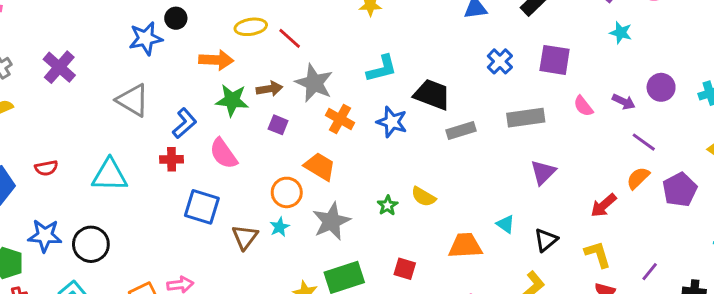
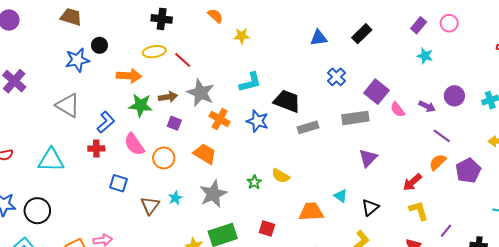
purple square: (555, 60) -> (376, 92), moved, turned 30
orange circle: (287, 192) -> (164, 158), moved
blue square: (202, 207) -> (118, 183), size x0.7
yellow L-shape: (598, 254) -> (419, 211), moved

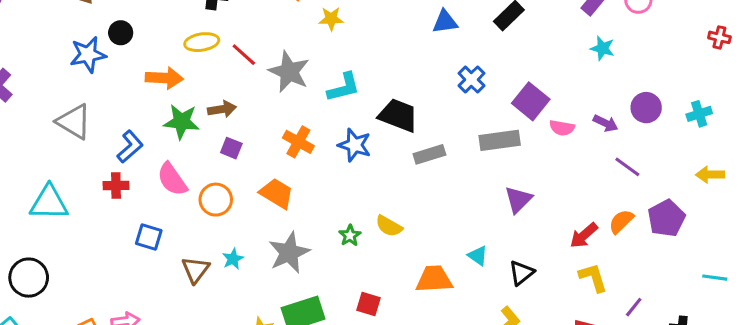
gray star: (201, 93) -> (289, 72), moved
pink semicircle: (398, 110) -> (562, 128), turned -42
orange semicircle: (438, 162) -> (621, 221), moved

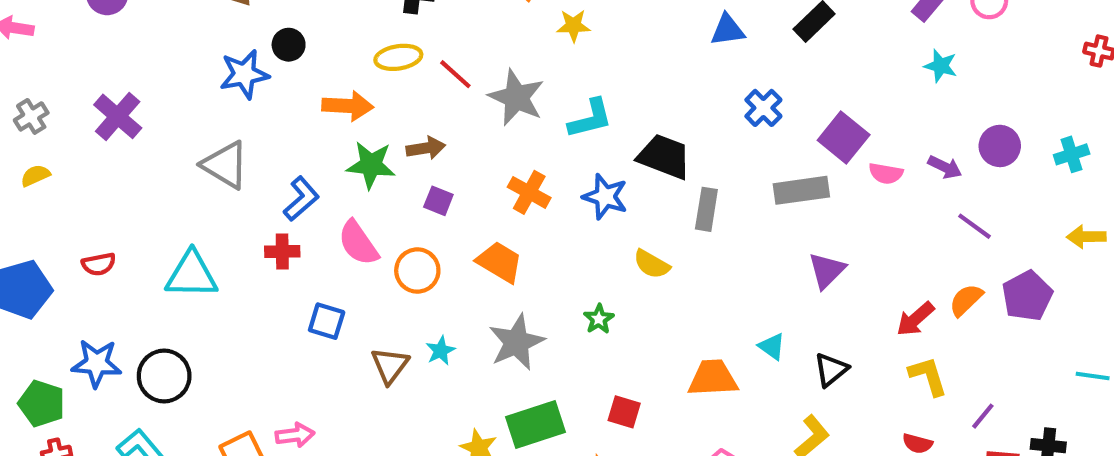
gray rectangle: (429, 154) -> (706, 209), turned -64
yellow semicircle: (389, 226) -> (652, 264), moved

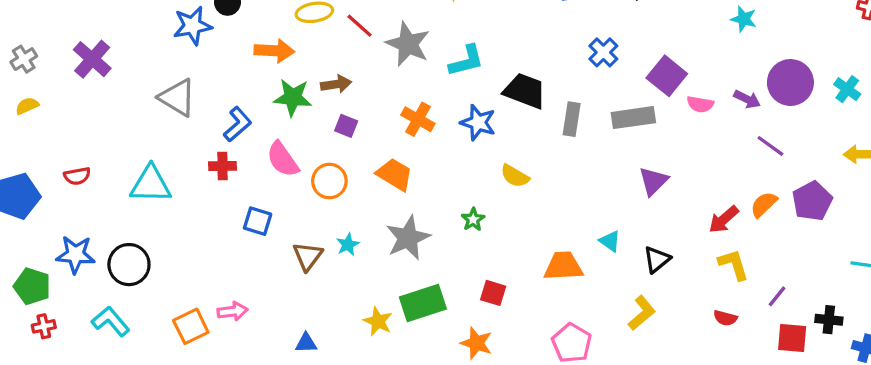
purple circle: (1000, 146) -> (790, 82), size x1.4
cyan cross: (1072, 154) -> (847, 89), turned -36
gray rectangle: (706, 209) -> (572, 119), moved

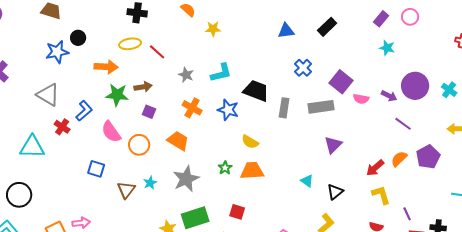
gray star: (408, 44) -> (186, 75), moved, size x0.6
red cross: (223, 166) -> (62, 127), moved, turned 35
orange trapezoid: (563, 266) -> (252, 171), moved
purple line: (777, 296) -> (407, 214), turned -64

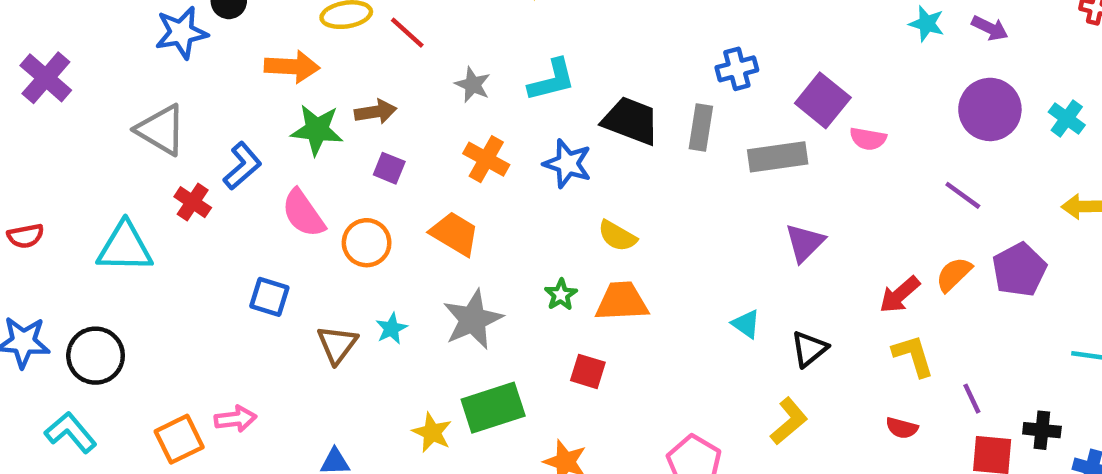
blue cross: (303, 68) -> (737, 69), turned 30
purple arrow: (389, 96) -> (990, 28), moved
gray rectangle: (284, 108) -> (701, 128), moved
red square: (237, 212) -> (588, 371), moved

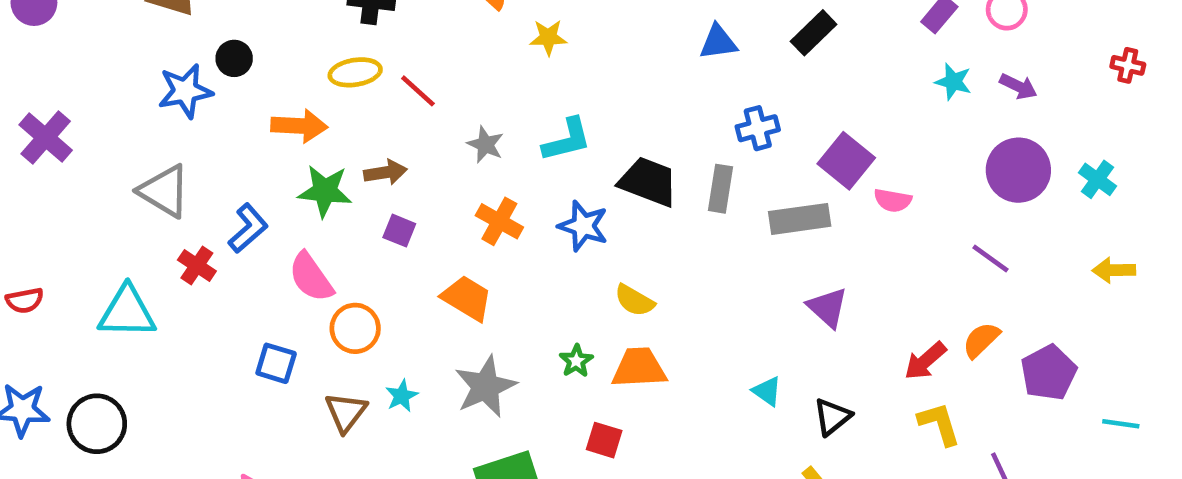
orange circle: (367, 243) -> (355, 328), moved
purple triangle: (805, 243) -> (828, 307), turned -33
purple pentagon: (1019, 270) -> (1049, 373), moved

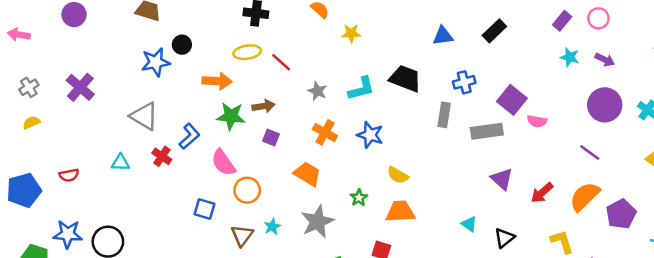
black trapezoid: (648, 182) -> (405, 79), moved
cyan triangle: (127, 312) -> (120, 163), moved, size x0.6
orange semicircle: (981, 340) -> (585, 196), size x1.5
green star: (576, 361) -> (359, 198), moved
red arrow: (925, 361) -> (542, 193), moved

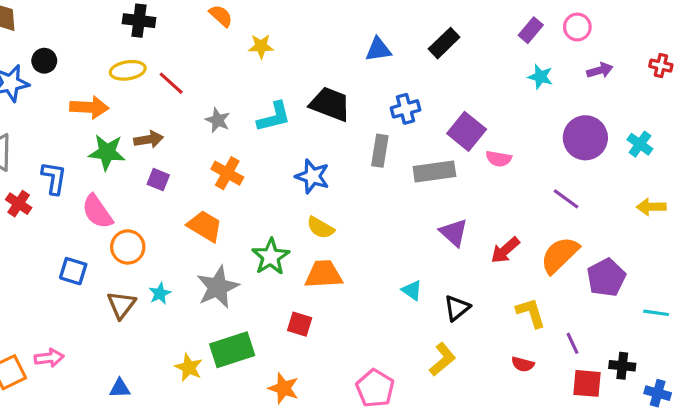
purple arrow: (605, 60) -> (600, 70), moved, turned -42
blue star: (370, 135) -> (312, 176), moved
blue L-shape: (189, 136) -> (54, 178), turned -40
green star: (359, 198) -> (271, 257), size x1.6

